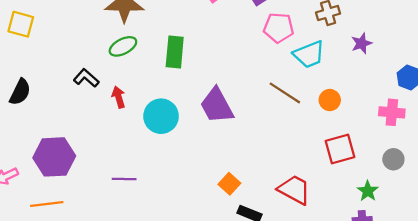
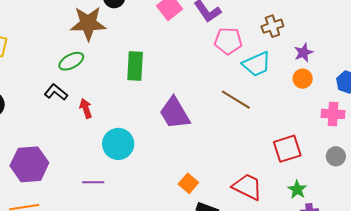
green ellipse: (123, 46) -> (71, 61), moved
orange circle: (330, 100) -> (303, 79), moved
cyan circle: (161, 116) -> (118, 144), moved
green star: (368, 191) -> (297, 190), moved

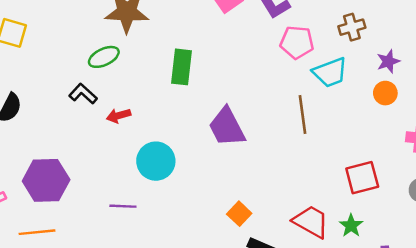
brown line: (236, 100) -> (302, 114), turned 48
red arrow: (86, 108) -> (119, 116), turned -90
green star: (297, 190) -> (351, 226), moved

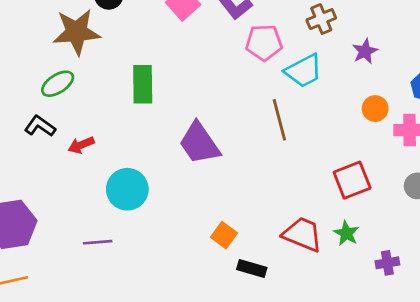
orange circle: (385, 93) -> (375, 109), moved

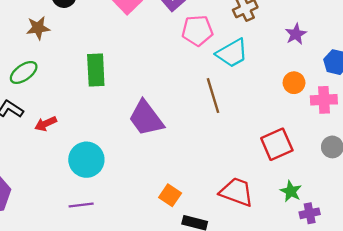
brown star: (77, 32) -> (38, 28), size x0.6
purple star: (365, 51) -> (296, 34), moved
green star: (346, 233) -> (291, 191), moved
purple line: (98, 242) -> (81, 205), moved

